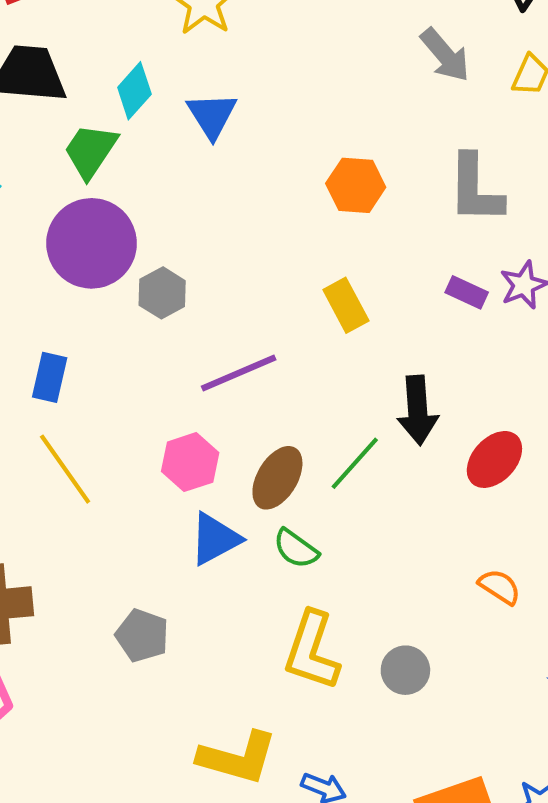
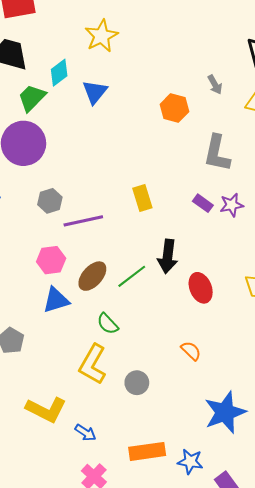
gray arrow: (445, 55) -> (215, 85), size x0.7
orange hexagon: (356, 185) -> (174, 108), moved
gray hexagon: (162, 293) -> (50, 201), moved
red ellipse: (494, 459) -> (201, 288), turned -76
green semicircle: (296, 549) -> (108, 324), moved

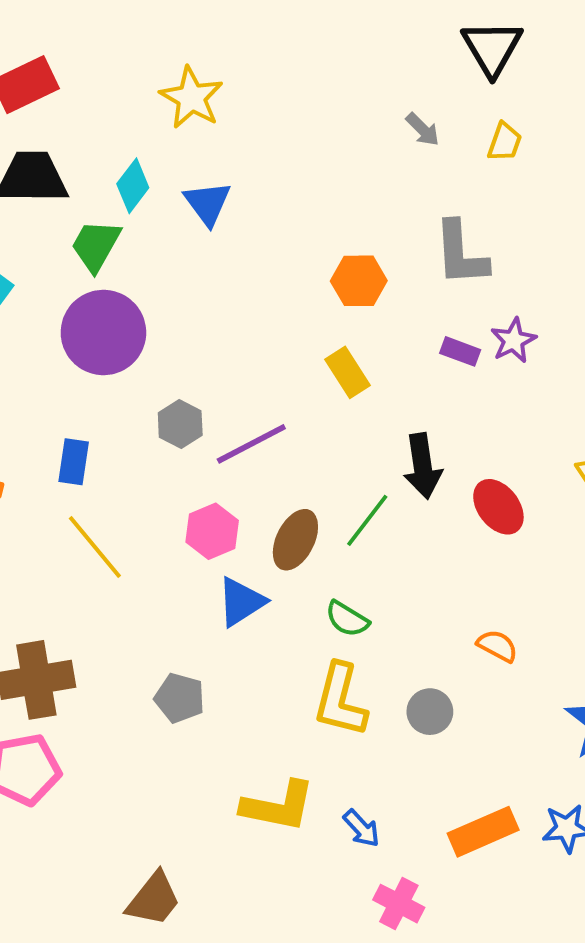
orange hexagon: (174, 108) -> (359, 281), moved
orange semicircle: (191, 351) -> (497, 646), moved
blue arrow: (85, 433) -> (361, 828), turned 30

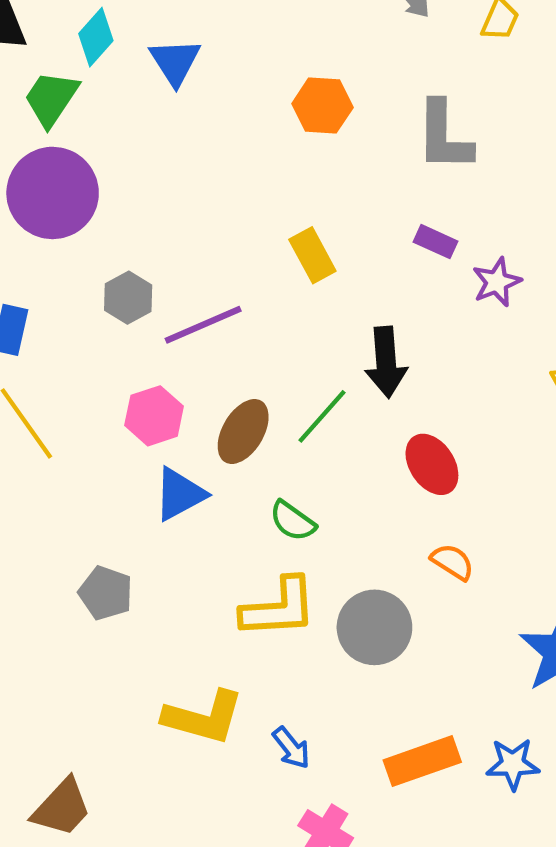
orange hexagon: (359, 281) -> (322, 106), moved
purple star: (513, 340) -> (497, 282), moved
red ellipse: (498, 507) -> (432, 464), moved
yellow L-shape: (340, 700) -> (279, 608), turned -112
gray circle: (430, 712) -> (374, 627), size x1.5

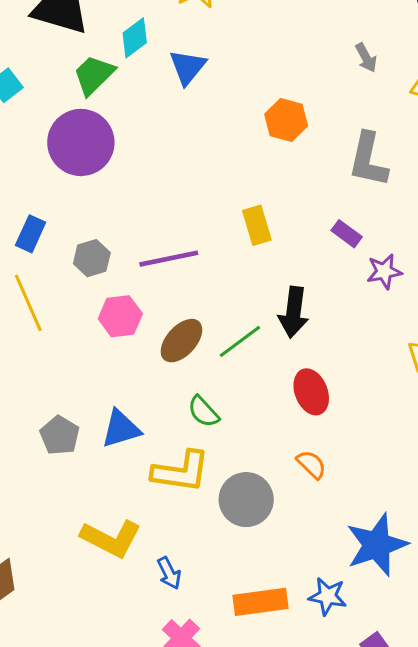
gray hexagon: (128, 298) -> (92, 258), moved
blue triangle: (180, 494) -> (121, 429), moved
blue star: (513, 764) -> (328, 596), moved

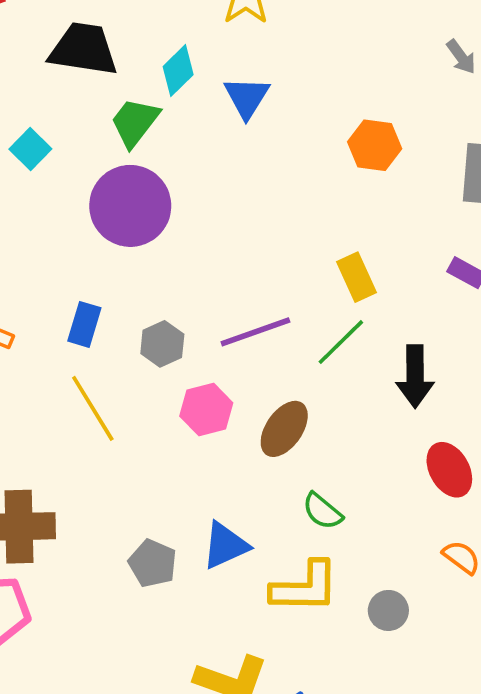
green line: (240, 341) -> (341, 342), moved
gray circle: (246, 500) -> (388, 610), size x0.6

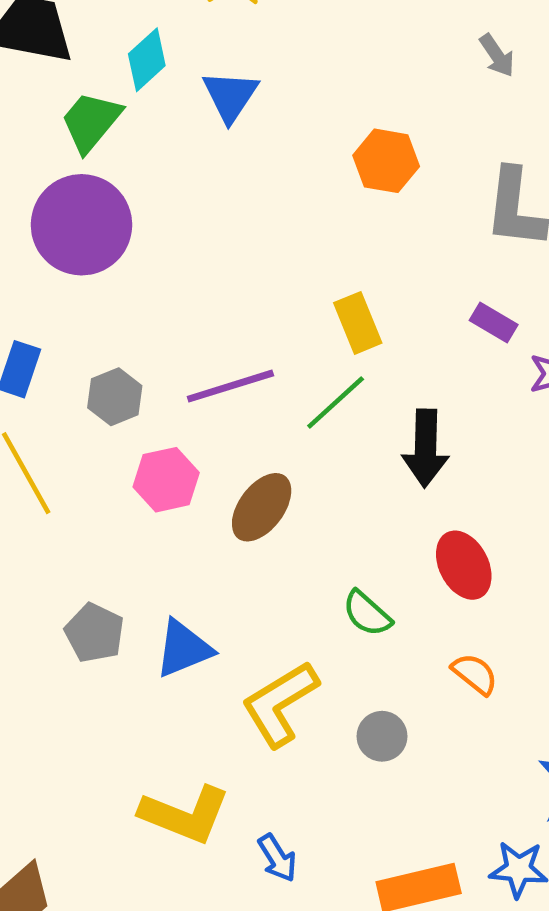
green semicircle: (322, 511) -> (367, 614), moved
gray pentagon: (153, 563) -> (94, 633), moved
yellow L-shape: (305, 587) -> (280, 704), turned 146

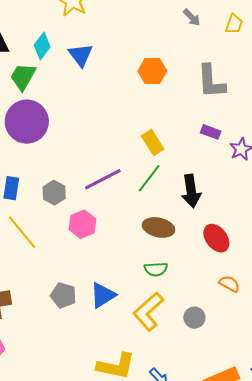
brown ellipse: (262, 507) -> (159, 227), moved, turned 76
green semicircle: (367, 614) -> (156, 269), moved, turned -35

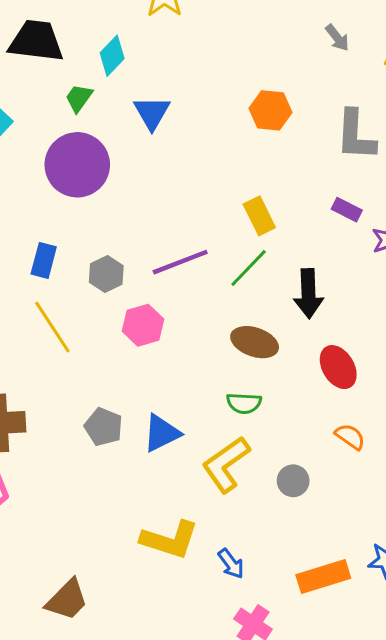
blue triangle: (81, 55) -> (152, 113), moved
green trapezoid: (23, 77) -> (79, 98), size x0.7

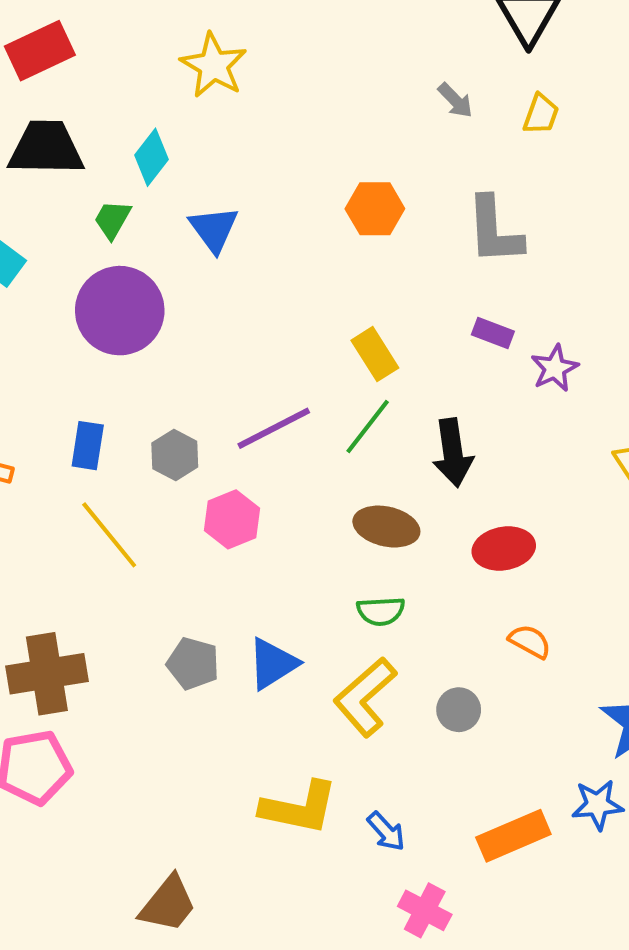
red ellipse: (338, 367) -> (504, 549), turned -63

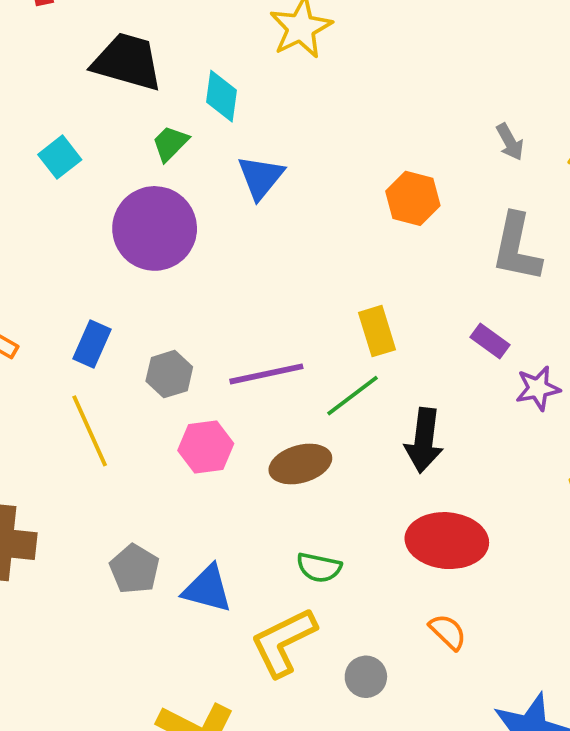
gray arrow: (455, 100) -> (510, 142), moved
cyan diamond: (152, 157) -> (221, 96), turned -45
brown ellipse: (386, 527) -> (300, 464), moved, turned -44
red ellipse: (504, 549) -> (447, 541), size x1.4
blue triangle: (273, 664) -> (207, 589), turned 32

